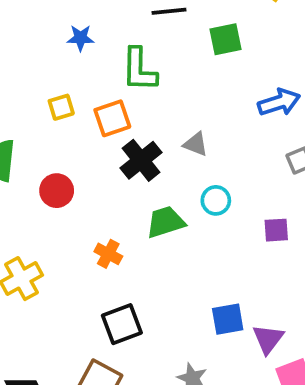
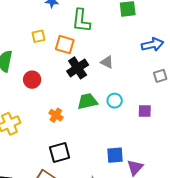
orange square: (112, 118) -> (65, 45), turned 30
cyan circle: (216, 200) -> (115, 101), moved

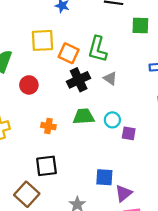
green L-shape: (81, 21) -> (98, 49), moved
yellow square: (39, 36) -> (42, 40), size x1.6
purple square: (145, 111) -> (129, 133), moved
orange cross: (56, 115) -> (48, 126), turned -32

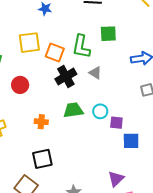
green square: (140, 26) -> (108, 34), moved
blue square: (104, 177) -> (131, 141), moved

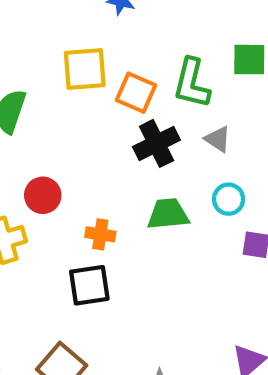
red circle: (20, 85) -> (43, 195), moved
cyan circle: (100, 111) -> (229, 199), moved
black square: (42, 159) -> (89, 285), moved

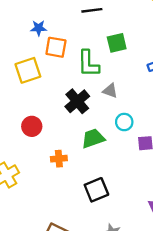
orange square: (136, 93) -> (56, 47), moved
red circle: (43, 195) -> (32, 126), moved
black square: (89, 285) -> (96, 190), moved

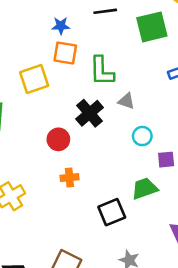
blue star: (39, 28) -> (61, 26), moved
green square: (117, 43) -> (152, 27), moved, size x1.4
red circle: (32, 126) -> (58, 139), moved
green trapezoid: (93, 138) -> (144, 188), moved

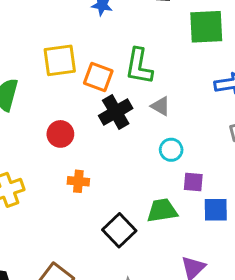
orange square: (65, 53) -> (98, 77), moved
red circle: (58, 139) -> (60, 134), moved
black square: (112, 212) -> (119, 230), turned -32

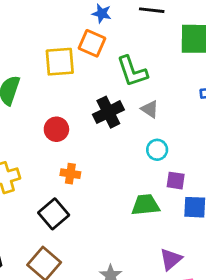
green L-shape: (139, 66) -> (132, 71), turned -32
orange square: (98, 77) -> (92, 43), moved
black square: (119, 230) -> (54, 214), moved

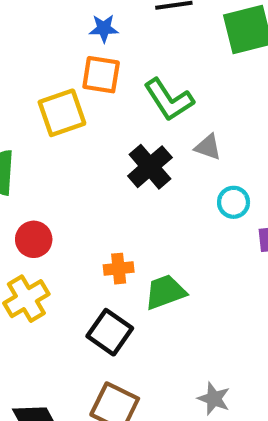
red circle: (56, 129) -> (34, 239), moved
green trapezoid: (146, 205) -> (165, 292), moved

